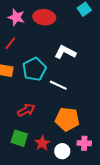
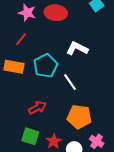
white line: (58, 85) -> (70, 82), turned 30
pink cross: (84, 143) -> (97, 141), turned 32

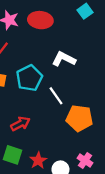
orange pentagon: (79, 117) -> (79, 118), moved

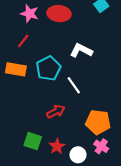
orange pentagon: (79, 118) -> (98, 122), moved
red arrow: (20, 124) -> (56, 112), moved

